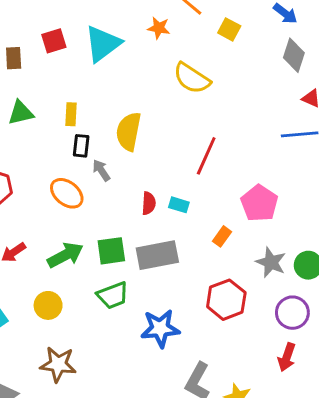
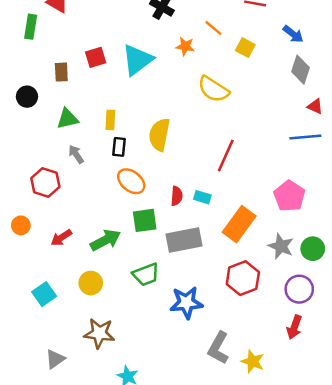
gray arrow: (101, 170) -> (76, 154), moved
orange ellipse: (67, 193) -> (131, 181), moved
pink pentagon: (259, 203) -> (289, 196), moved
orange rectangle: (222, 236) -> (239, 224), size x2.0
green square: (111, 251) -> (145, 220), moved

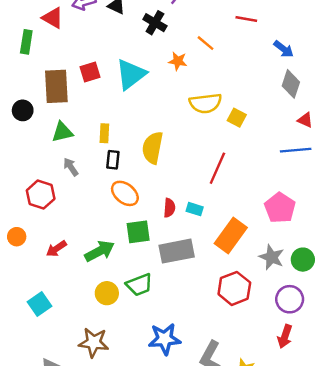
yellow square: (245, 48) -> (237, 118), moved
brown rectangle: (61, 72) -> (56, 86), size x1.8
yellow semicircle: (213, 89) -> (205, 103), turned -40
yellow circle: (91, 283) -> (107, 293), moved
blue star: (186, 303) -> (165, 339), moved

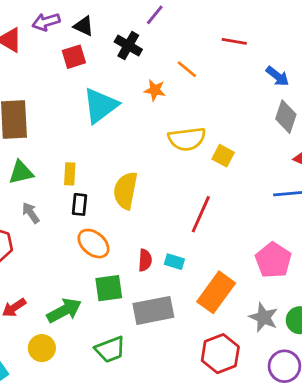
red square: (90, 72) -> (74, 57), moved
yellow circle: (107, 293) -> (42, 348), moved

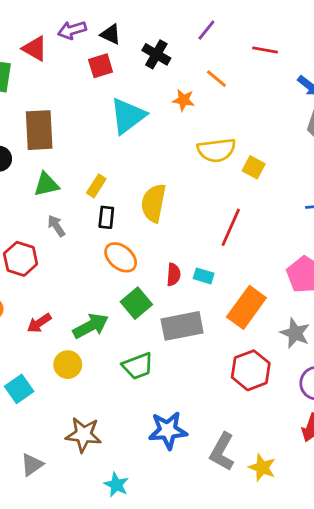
purple line: (155, 15) -> (206, 30), moved
yellow rectangle: (70, 174) -> (96, 186), turned 30
green square: (109, 288) -> (136, 303), turned -32

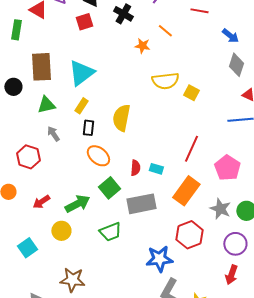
cyan triangle: (128, 116) -> (81, 73), moved
red line: (231, 227) -> (191, 149), moved
blue star: (168, 430) -> (159, 259), moved

